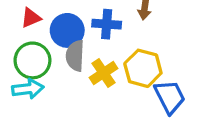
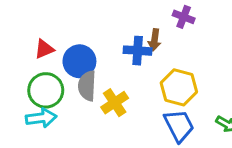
blue cross: (107, 24) -> (138, 51), moved
yellow hexagon: (143, 68) -> (179, 87), moved

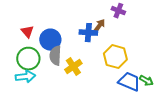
brown arrow: (154, 40) -> (99, 26), turned -152
red triangle: (44, 49) -> (27, 32), turned -48
blue trapezoid: (179, 126) -> (129, 82), moved, turned -40

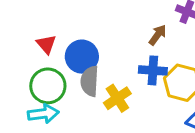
blue cross: (88, 33) -> (153, 70), moved

